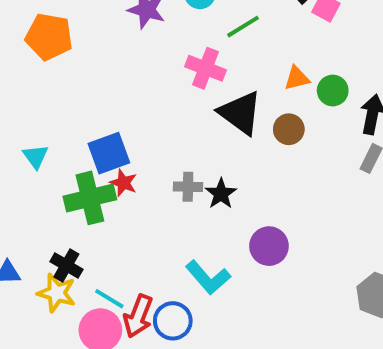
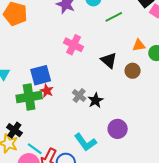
pink cross: (206, 68) -> (74, 45), moved
black triangle: (240, 113) -> (109, 60), size x0.7
gray cross: (188, 187) -> (79, 96), turned 32

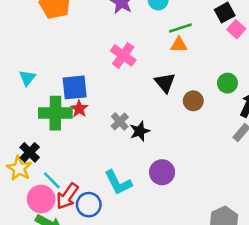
orange triangle: (139, 45) -> (179, 45), moved

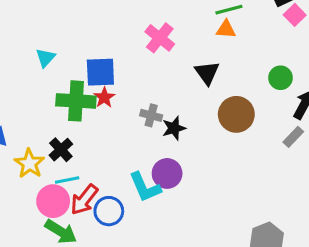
brown circle: (193, 101) -> (236, 114), moved, size x1.5
gray cross: (120, 121) -> (151, 115), turned -36
black cross: (30, 152) -> (61, 150), moved
purple circle: (162, 172) -> (167, 173), moved
cyan line: (52, 180) -> (67, 180), turned -60

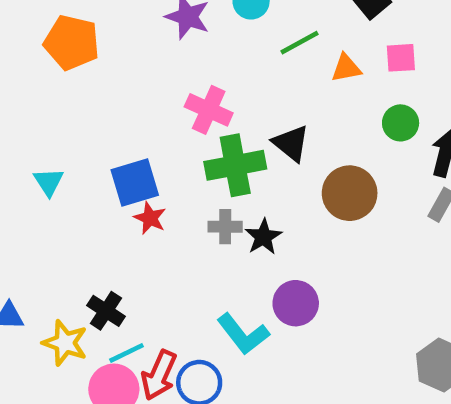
pink square: (295, 15) -> (401, 58), moved, turned -35
orange triangle: (226, 29) -> (346, 68), moved
green cross: (76, 101) -> (235, 165), moved
purple circle: (167, 173) -> (296, 303), moved

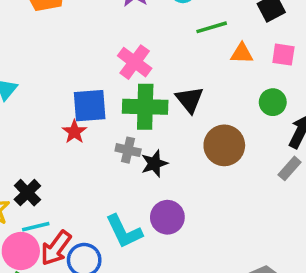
blue square: (135, 182) -> (90, 106), moved

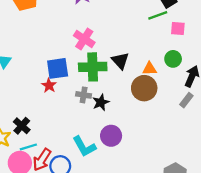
green line: (212, 27) -> (158, 15), moved
orange triangle: (242, 53) -> (150, 69), moved

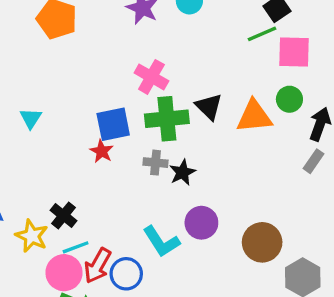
pink square: (178, 28) -> (294, 52), size x1.5
orange triangle: (150, 69) -> (254, 116), size x1.6
brown circle: (144, 88) -> (262, 242), moved

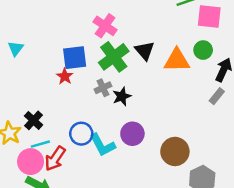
green cross: (167, 119) -> (114, 57), turned -36
gray cross: (156, 163) -> (103, 88), turned -35
blue circle: (126, 274) -> (81, 134), moved

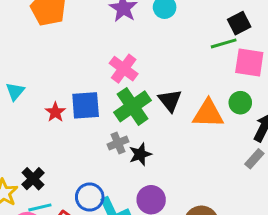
red star: (65, 76) -> (55, 112), moved

